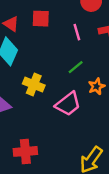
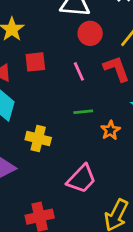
green line: (76, 67) -> (83, 112), turned 42
pink trapezoid: (68, 104) -> (81, 179), moved

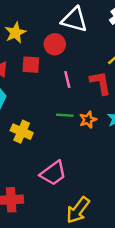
red circle: (90, 33) -> (55, 44), moved
orange star: (110, 130) -> (88, 120), moved

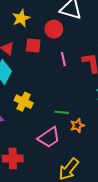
green line: (65, 115) -> (62, 112), moved
orange star: (88, 120) -> (77, 125), moved

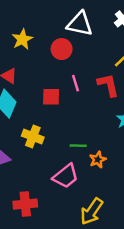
red square: (33, 46) -> (51, 97), moved

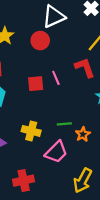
white triangle: (80, 24) -> (54, 17), turned -30
pink line: (75, 83) -> (56, 78), moved
yellow cross: (33, 137) -> (31, 131), moved

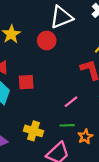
pink line: (56, 78) -> (71, 102), moved, turned 72
red square: (36, 84) -> (26, 82), moved

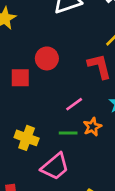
red circle: (47, 41) -> (47, 58), moved
orange star: (85, 137) -> (92, 127), moved

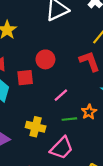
pink line: (74, 104) -> (61, 95), moved

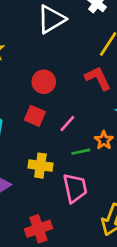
red square: (25, 78) -> (35, 116), moved, turned 35
pink trapezoid: (62, 148) -> (75, 188), turned -50

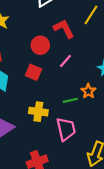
red L-shape: (98, 78) -> (64, 29), moved
pink line: (67, 124) -> (65, 61), moved

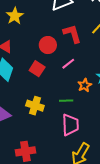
orange star: (88, 91) -> (85, 85), moved
pink trapezoid: (66, 129) -> (70, 125), moved

